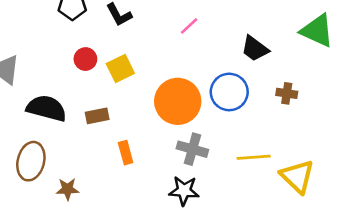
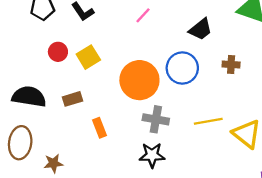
black trapezoid: (255, 49) -> (200, 29), turned -70

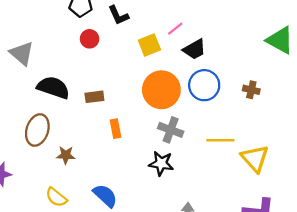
black trapezoid: (200, 29) -> (194, 49), moved
red circle: (58, 52) -> (90, 39), moved
yellow square: (88, 57) -> (149, 45), moved

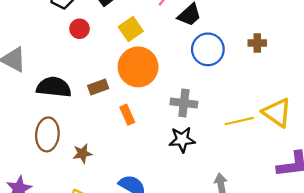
yellow square: (149, 45) -> (131, 29), moved
orange circle: (161, 90) -> (138, 67), moved
yellow line: (220, 140) -> (239, 121), moved

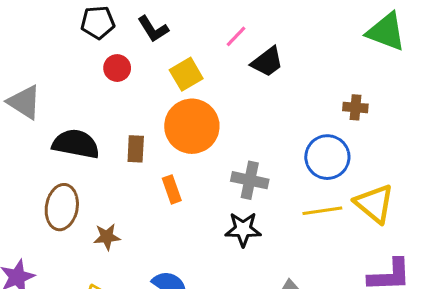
blue circle: (208, 49) -> (327, 157), moved
brown rectangle: (98, 87) -> (136, 149), turned -72

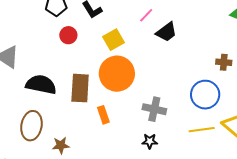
brown rectangle: (136, 149) -> (80, 88), size x1.6
black star: (243, 229) -> (150, 141), size x0.7

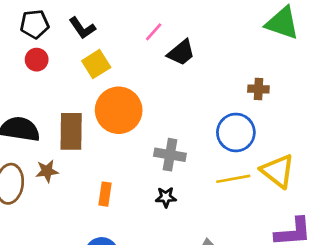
red circle: (68, 35) -> (37, 60), moved
yellow square: (113, 40) -> (96, 64), moved
orange rectangle: (103, 115) -> (105, 194), moved, turned 30
brown star: (61, 145) -> (47, 171), moved

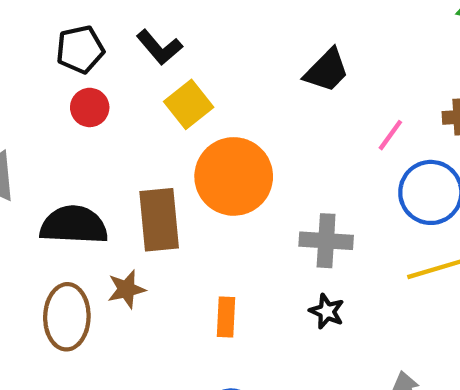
pink line: (154, 32) -> (390, 135), moved
black star: (166, 197) -> (327, 311), turned 30

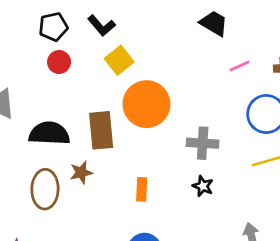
black trapezoid: (327, 70) -> (214, 23), moved, turned -104
pink line: (390, 135) -> (240, 66), moved, turned 30

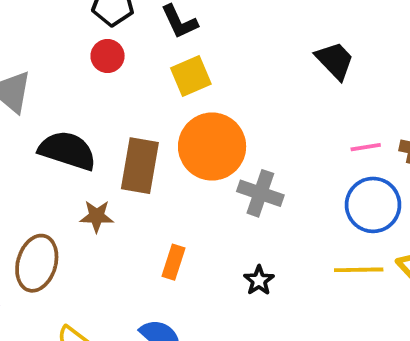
pink line: (240, 66) -> (366, 147), moved
gray cross: (203, 143) -> (260, 193), moved
brown ellipse: (45, 189) -> (37, 263), moved

